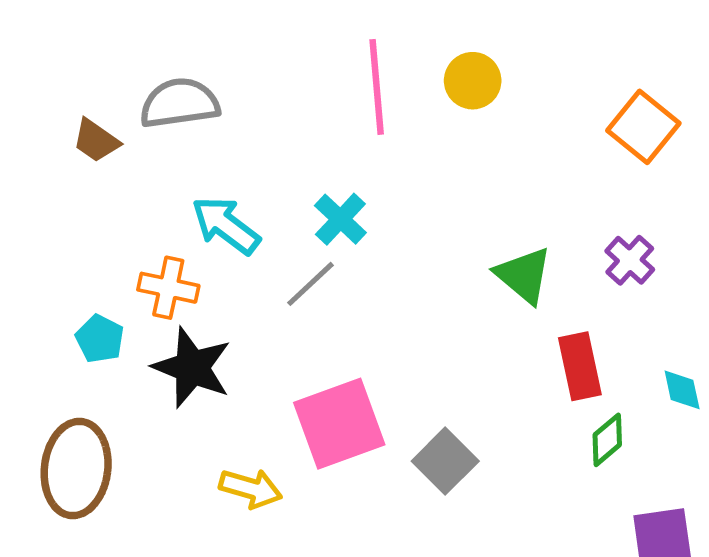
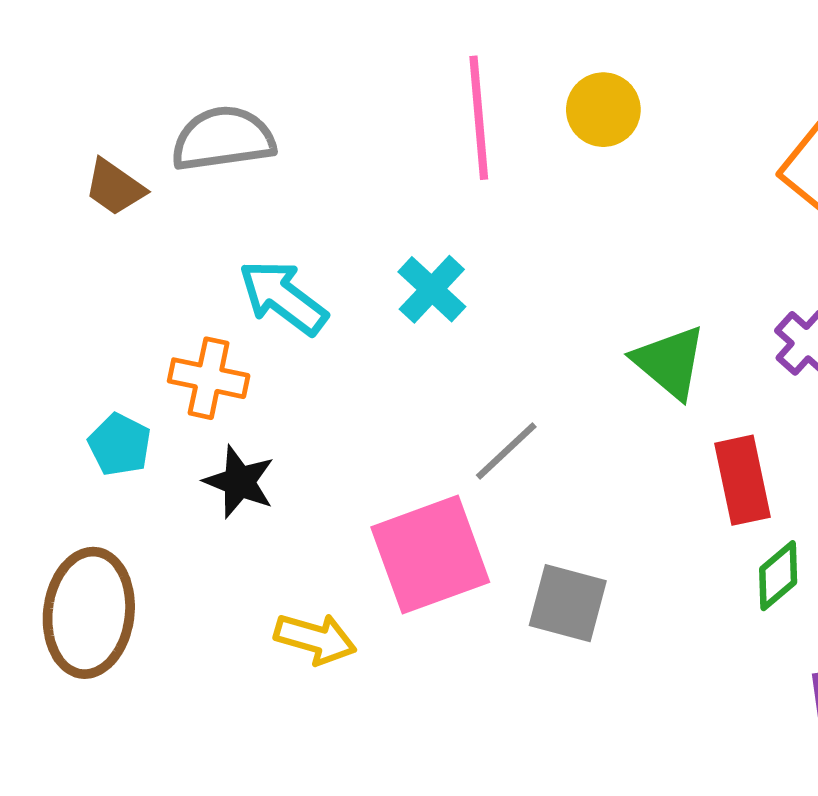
gray line: (311, 284) -> (506, 451), moved
black star: (192, 367) -> (239, 482), size x0.7
gray square: (445, 461) -> (568, 603), turned -30

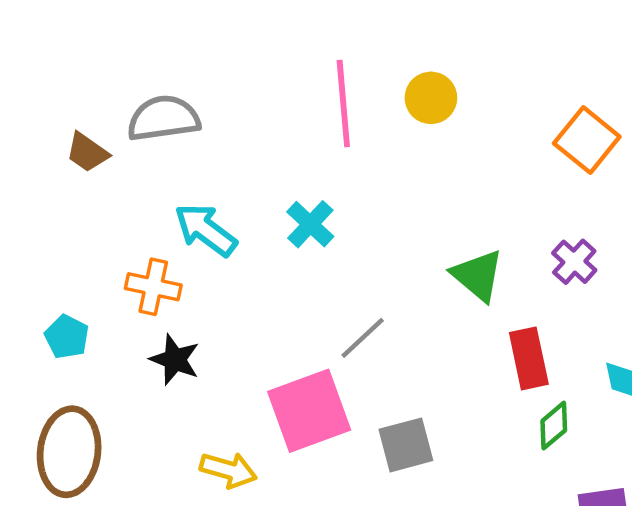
cyan pentagon: (120, 445) -> (67, 337), moved
gray square: (568, 603) -> (406, 445), turned -30

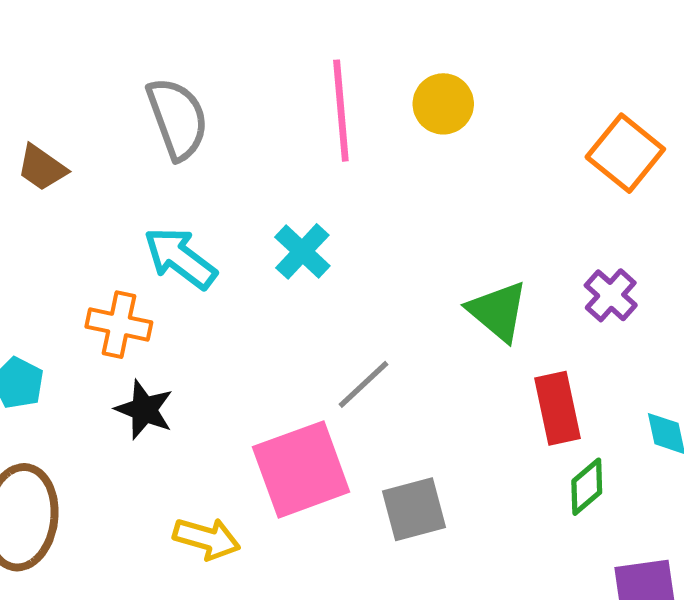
gray semicircle: (164, 118) -> (177, 119), moved, turned 78

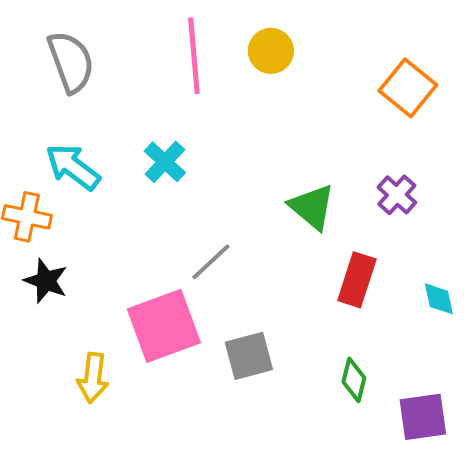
red rectangle: (558, 408) -> (357, 280), turned 30
green diamond: (587, 487) -> (354, 380), moved, turned -36
yellow arrow: (207, 539) -> (93, 378), turned 81

